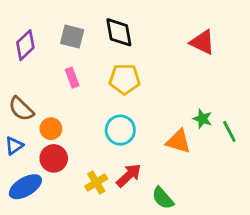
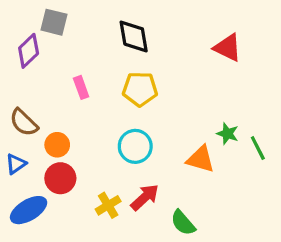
gray square: (72, 37) -> (54, 22), moved

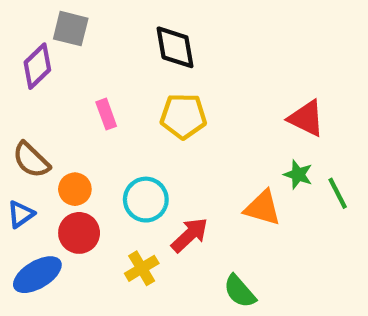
red triangle: (228, 48) -> (306, 118), moved
cyan circle: (135, 146) -> (146, 200), moved
red arrow: (145, 197) -> (190, 235), moved

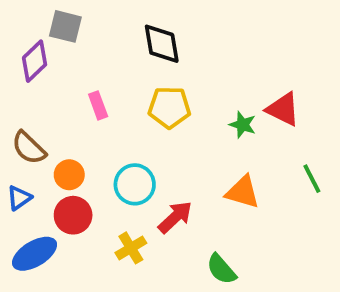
green star: (298, 175) -> (243, 125), moved

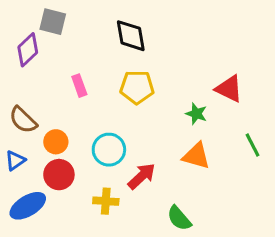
green star: (243, 125) -> (196, 114), moved
yellow cross: (131, 248) -> (106, 201), turned 35

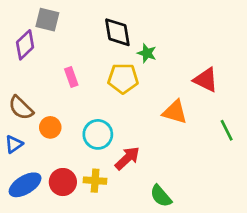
green star: (196, 114) -> (147, 53), moved
orange triangle: (196, 156) -> (175, 112), moved
red circle: (59, 175) -> (63, 182), moved

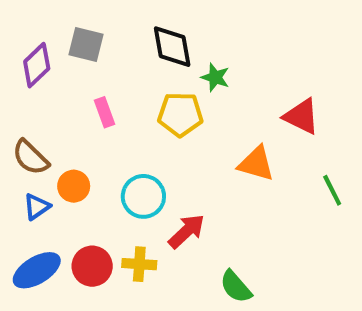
gray square: (47, 20) -> (86, 45), moved
blue triangle: (14, 144) -> (37, 207), moved

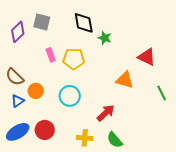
yellow pentagon: (180, 114) -> (74, 59), moved
red arrow: (186, 231) -> (106, 113), moved
yellow cross: (139, 264) -> (85, 138), moved

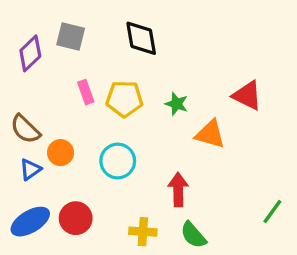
green star: (105, 38) -> (177, 104), moved
green line: (162, 93) -> (272, 211), moved, turned 63
red arrow: (106, 113) -> (178, 190), turned -48

